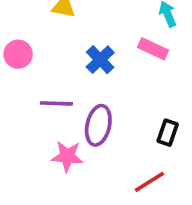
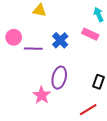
purple line: (56, 103) -> (33, 49), moved
pink star: (67, 156) -> (42, 95), turned 30

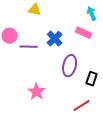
purple ellipse: (59, 78) -> (70, 66), moved

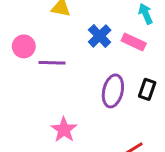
blue cross: (55, 39) -> (100, 36), moved
black rectangle: (92, 79) -> (147, 89), moved

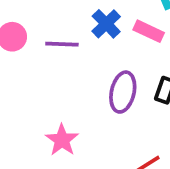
purple line: (52, 63) -> (62, 44), moved

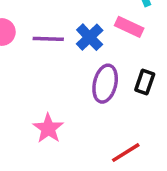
blue cross: (106, 24) -> (90, 37), moved

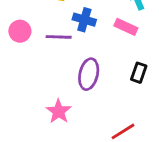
blue cross: (90, 37) -> (84, 20), moved, turned -30
purple ellipse: (105, 84) -> (89, 74), moved

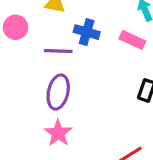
pink circle: (20, 31) -> (16, 27), moved
purple ellipse: (89, 74) -> (58, 92), moved

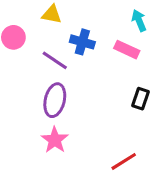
purple line: (58, 51) -> (55, 60), turned 32

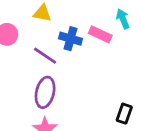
pink rectangle: (127, 50) -> (100, 34), moved
black rectangle: (141, 99) -> (124, 114), moved

